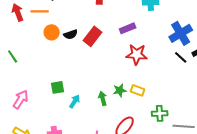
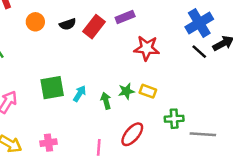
purple rectangle: (128, 28) -> (125, 17), moved
orange circle: (52, 32) -> (35, 22), moved
green square: (58, 87) -> (52, 88), size x1.5
cyan arrow: (75, 101) -> (80, 94), moved

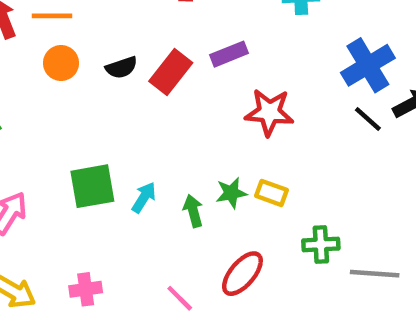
pink line: (99, 147) -> (180, 298), turned -49

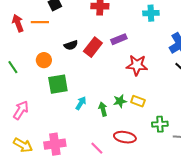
orange circle: (61, 63) -> (44, 60), moved
green square: (92, 186) -> (58, 84), moved
red ellipse: (242, 274) -> (125, 137), turned 60
pink cross: (86, 289) -> (55, 144), size x1.5

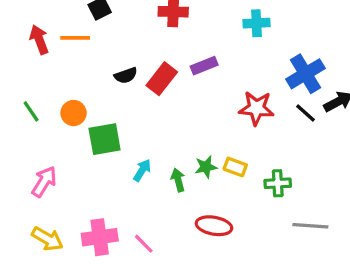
orange circle: (44, 60) -> (74, 113), moved
red star: (137, 65) -> (256, 108), moved
green cross: (160, 124) -> (278, 183), moved
pink line: (97, 148) -> (144, 244), moved

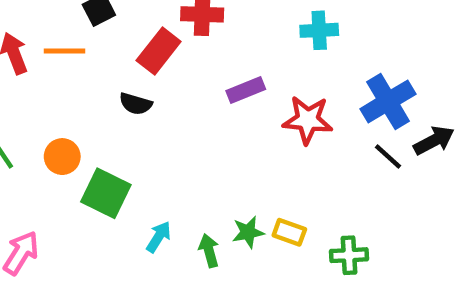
black semicircle: (126, 75) -> (136, 104), turned 35
red rectangle: (162, 79) -> (159, 51), moved
red star: (256, 108) -> (308, 120), moved
green square: (105, 139) -> (106, 193), turned 36

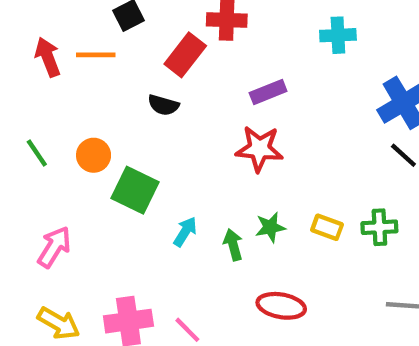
red star: (308, 120) -> (259, 149), moved
yellow rectangle: (289, 232) -> (327, 227), moved
green cross: (349, 255) -> (379, 227), moved

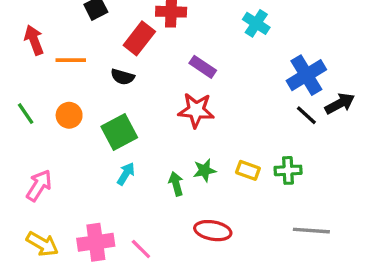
cyan cross: (338, 35) -> (256, 23), turned 36
orange line: (96, 55) -> (71, 60), moved
purple rectangle: (268, 92) -> (203, 67), turned 56
green square: (135, 190) -> (119, 132), moved, turned 36
cyan arrow: (185, 232) -> (126, 174), moved

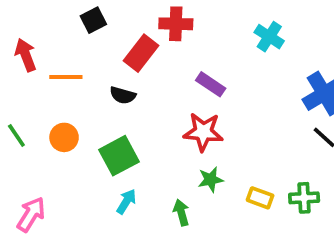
green star: (204, 170) -> (211, 180), moved

